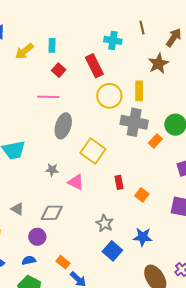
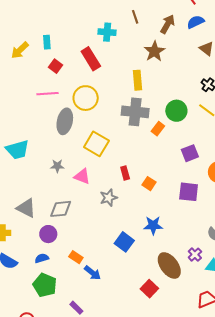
yellow circle: (109, 96) -> (86, 98), moved
gray triangle: (17, 209) -> (26, 208), size x1.5
gray star: (105, 223) -> (109, 198), moved, turned 30

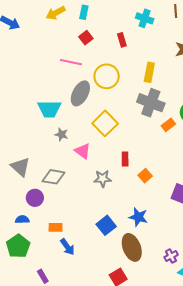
red rectangle: (91, 59) -> (122, 40), size x0.6
yellow rectangle: (137, 80) -> (149, 72), moved
cyan trapezoid: (17, 150) -> (49, 109), moved
orange rectangle: (76, 257) -> (56, 227), turned -48
brown ellipse: (169, 265) -> (132, 247), moved

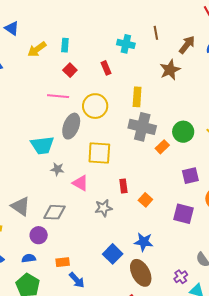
yellow square: (105, 123) -> (99, 153), turned -35

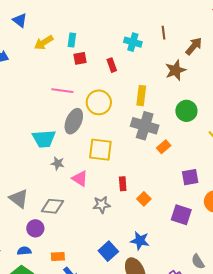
red square: (70, 70) -> (80, 58), moved, turned 32
green circle: (183, 132) -> (186, 111), moved

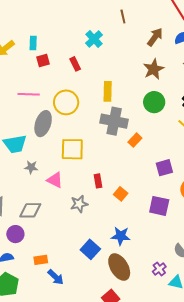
brown line: (163, 33) -> (123, 17), moved
cyan cross: (133, 42) -> (94, 39), turned 36
brown star: (176, 70) -> (154, 69), moved

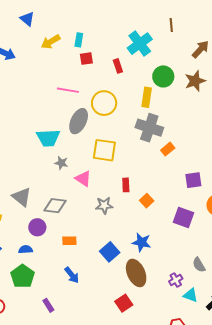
cyan cross: (94, 39) -> (140, 44), size x1.4
green circle: (154, 102) -> (163, 76), moved
orange rectangle: (41, 260) -> (69, 241), moved

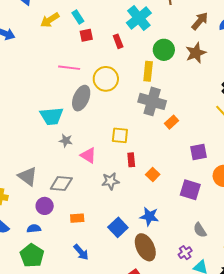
cyan rectangle: (79, 40) -> (78, 17), turned -40
yellow square: (104, 150) -> (120, 135), moved, size x0.7
gray semicircle: (199, 265) -> (200, 230), moved

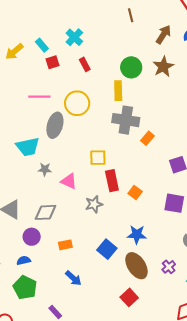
cyan cross: (139, 18) -> (74, 37), moved, size x0.7
red rectangle: (131, 160) -> (112, 181), size x1.5
purple cross: (185, 253) -> (169, 267), moved

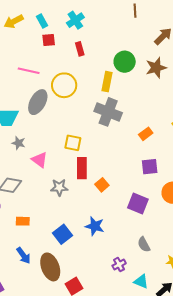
orange rectangle: (147, 138) -> (146, 134), moved
brown ellipse: (136, 266) -> (50, 267), moved

